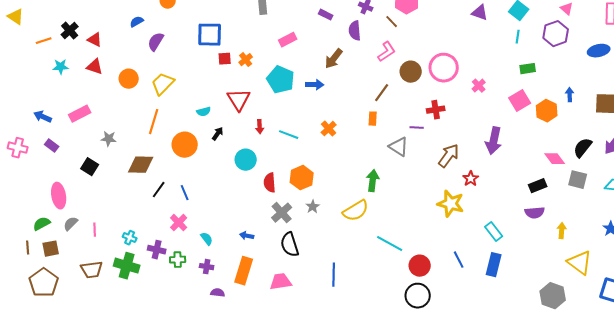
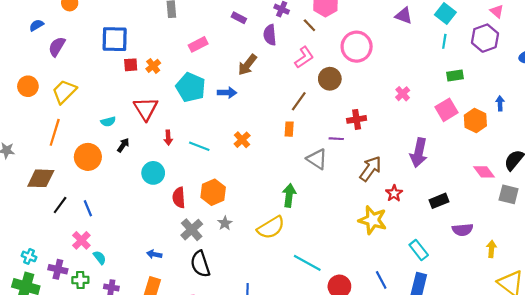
pink circle: (444, 68) -> (357, 47), moved
black rectangle: (538, 186) -> (439, 201), moved
cyan semicircle: (207, 239) -> (100, 258), moved

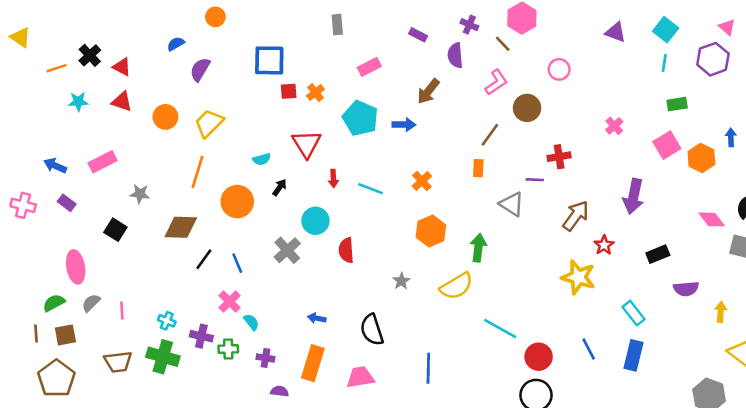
pink circle: (357, 47) -> (559, 69), size x0.6
orange hexagon: (213, 192) -> (431, 231), moved
gray cross: (192, 230) -> (287, 250), moved

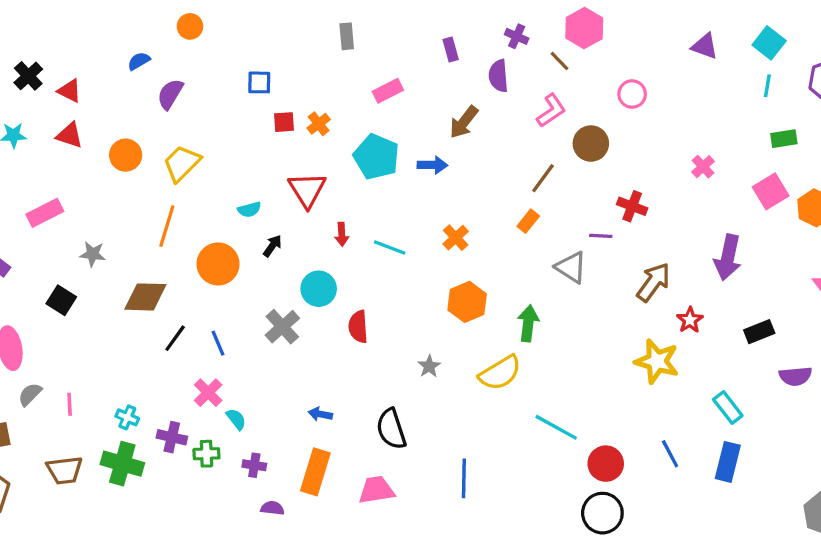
purple rectangle: (418, 35) -> (451, 49), turned 48
blue square: (269, 60) -> (259, 82), size x0.6
red cross: (559, 157) -> (632, 206), turned 30
orange rectangle: (478, 168) -> (528, 221), turned 36

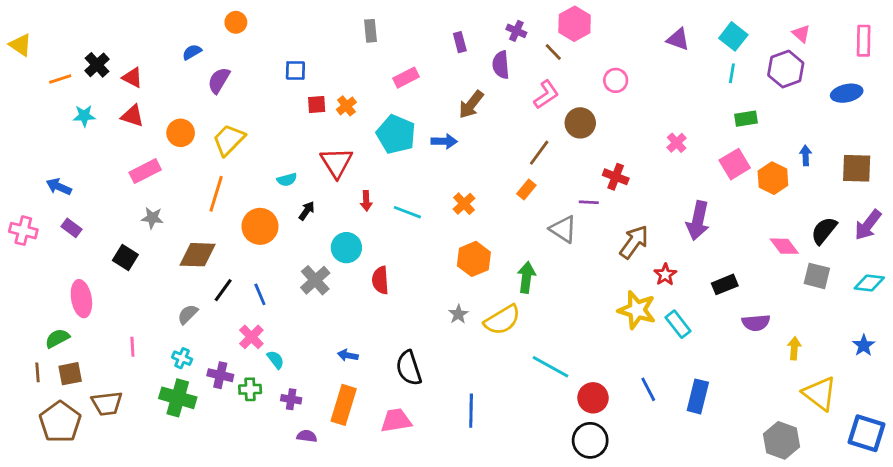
pink rectangle: (45, 213) -> (145, 171), moved
gray star: (429, 366) -> (458, 314), moved
gray semicircle: (30, 394) -> (188, 314), moved
cyan rectangle: (728, 408) -> (678, 324), moved
brown trapezoid: (65, 470) -> (107, 403), moved

